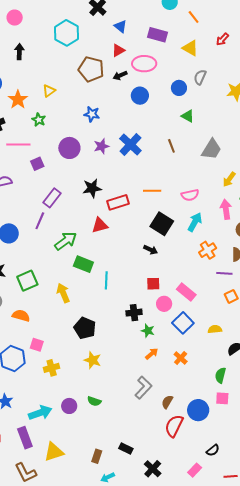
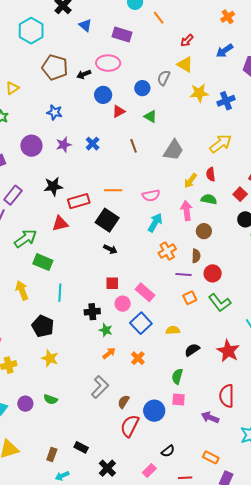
yellow triangle: (190, 48) -> (185, 64), moved
red triangle: (118, 50) -> (119, 111), moved
blue cross: (130, 145) -> (93, 144), size x0.6
black square: (162, 224) -> (107, 220), moved
cyan line: (106, 280) -> (60, 293), moved

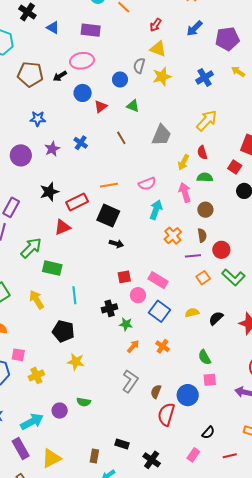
yellow star: (199, 93) -> (162, 76), moved
black semicircle: (192, 350) -> (216, 318), moved
green semicircle: (177, 376) -> (204, 357), turned -35

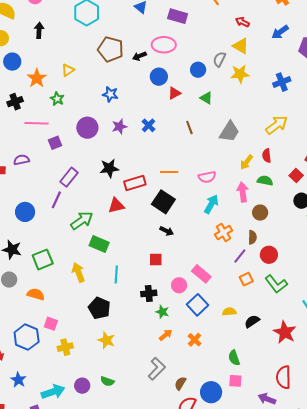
red arrow: (156, 25) -> (242, 22), turned 72
purple line: (193, 256) -> (240, 256), turned -56
red square: (124, 277) -> (156, 260), moved

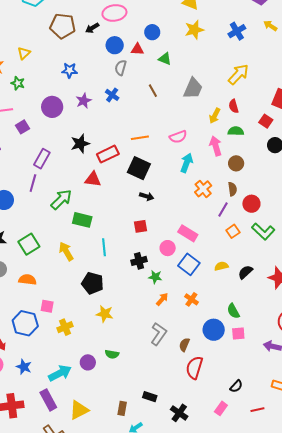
gray semicircle: (219, 59) -> (121, 68), moved
red triangle: (174, 93) -> (137, 49), moved, turned 40
red triangle: (116, 205) -> (93, 179), turned 30
blue circle: (211, 392) -> (214, 330), moved

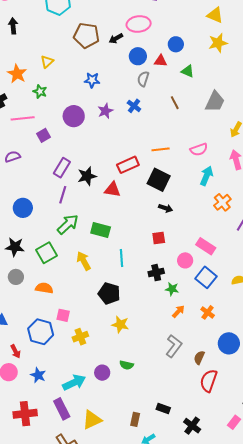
black star: (80, 144) -> (87, 176), moved
purple line: (33, 183) -> (63, 195), moved
green arrow: (61, 199) -> (68, 224), moved

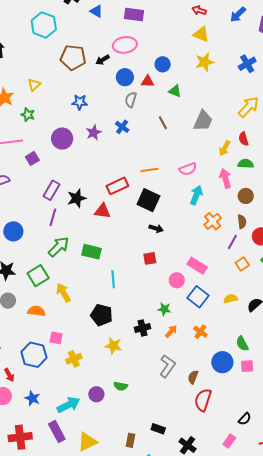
yellow arrow: (84, 261) -> (63, 293), moved
black cross: (156, 273) -> (142, 328), moved

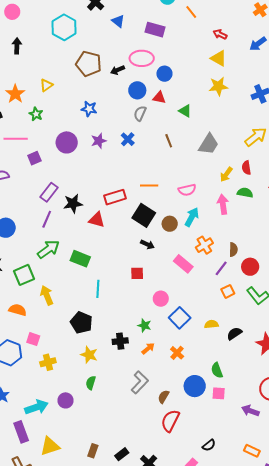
blue circle: (163, 64) -> (164, 74), moved
brown circle: (246, 196) -> (170, 224), moved
pink rectangle: (197, 266) -> (183, 264), moved
green semicircle: (121, 386) -> (91, 383), moved, turned 88
black rectangle: (158, 429) -> (122, 454), moved, turned -64

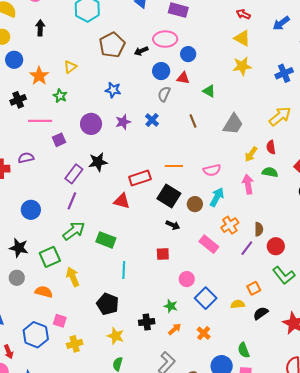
brown pentagon: (89, 64) -> (112, 45), turned 30
black star: (73, 204) -> (98, 162), moved
orange square: (228, 291) -> (254, 288), moved

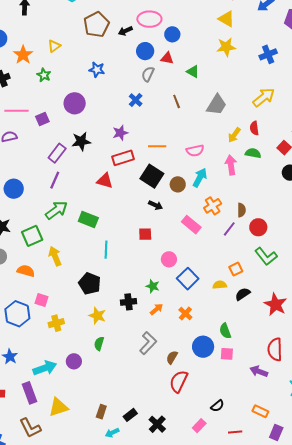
pink line: (40, 121) -> (16, 111), moved
purple star: (123, 122) -> (120, 133), moved

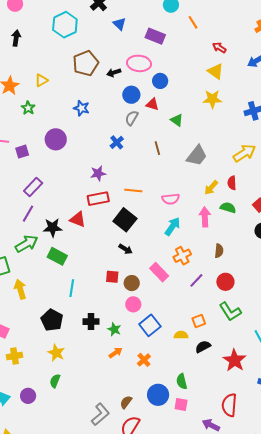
black star: (81, 141) -> (53, 228), moved
brown circle: (178, 184) -> (132, 283), moved
brown semicircle: (241, 210) -> (219, 251), moved
black cross: (128, 302) -> (91, 322), moved
gray L-shape: (148, 343) -> (100, 414), moved

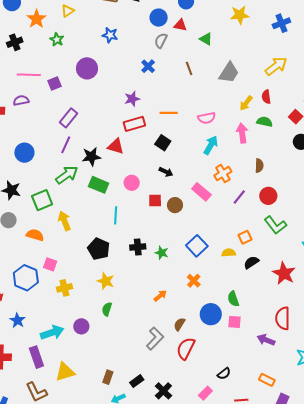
black square: (125, 220) -> (163, 143), size x0.7
pink circle: (133, 304) -> (132, 183), moved
orange arrow: (116, 353) -> (160, 296), moved

